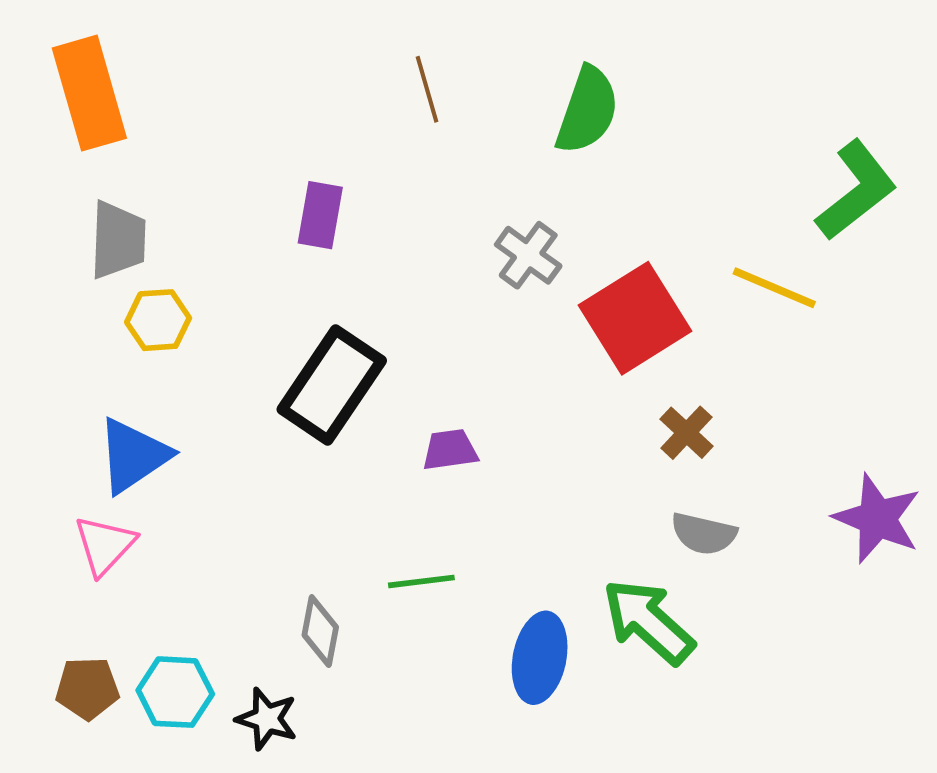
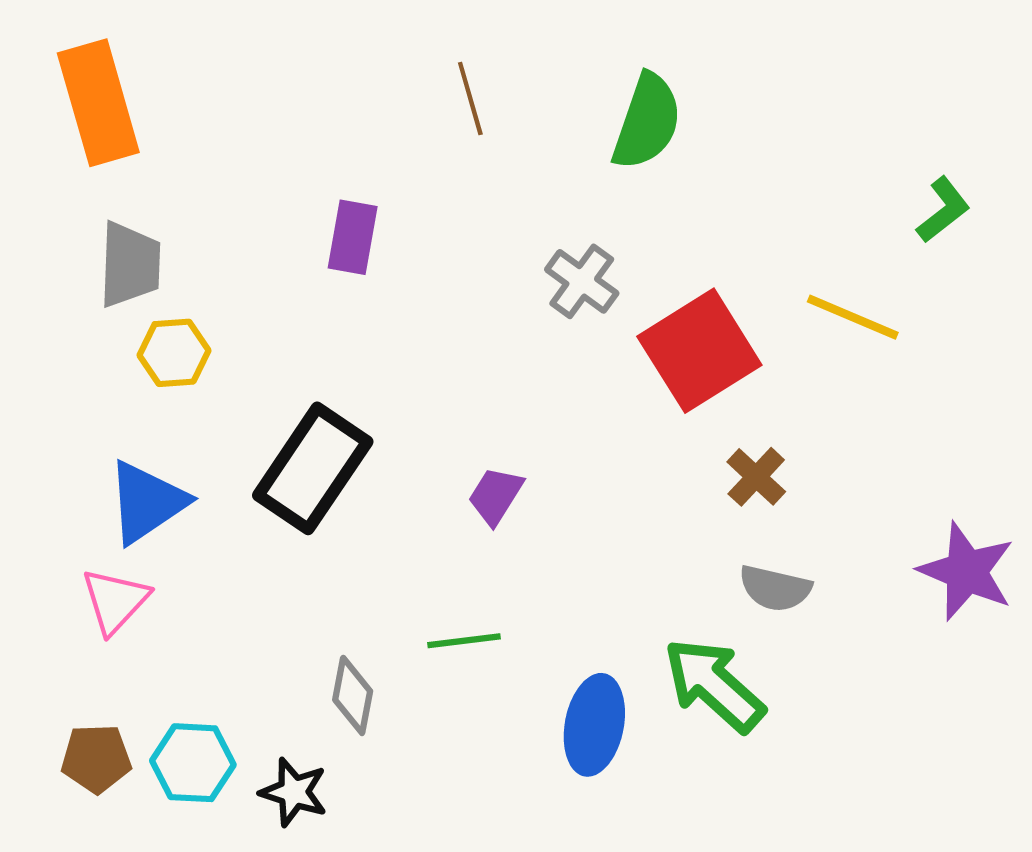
green L-shape: (856, 190) -> (943, 210), size x0.6
black rectangle: (332, 385) -> (313, 468), moved
purple trapezoid: (450, 450) -> (496, 496), turned -50

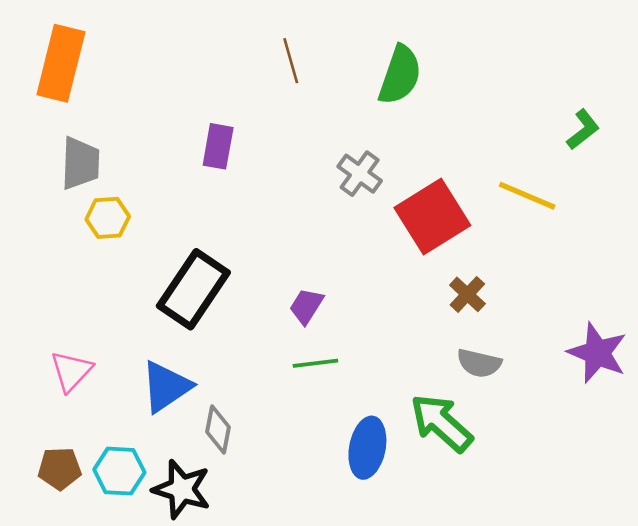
orange rectangle: (98, 103) -> (61, 63), turned 30
blue triangle: (147, 502) -> (166, 387), moved
green line: (464, 641) -> (315, 363), moved
black star: (294, 792) -> (182, 489), size x1.4

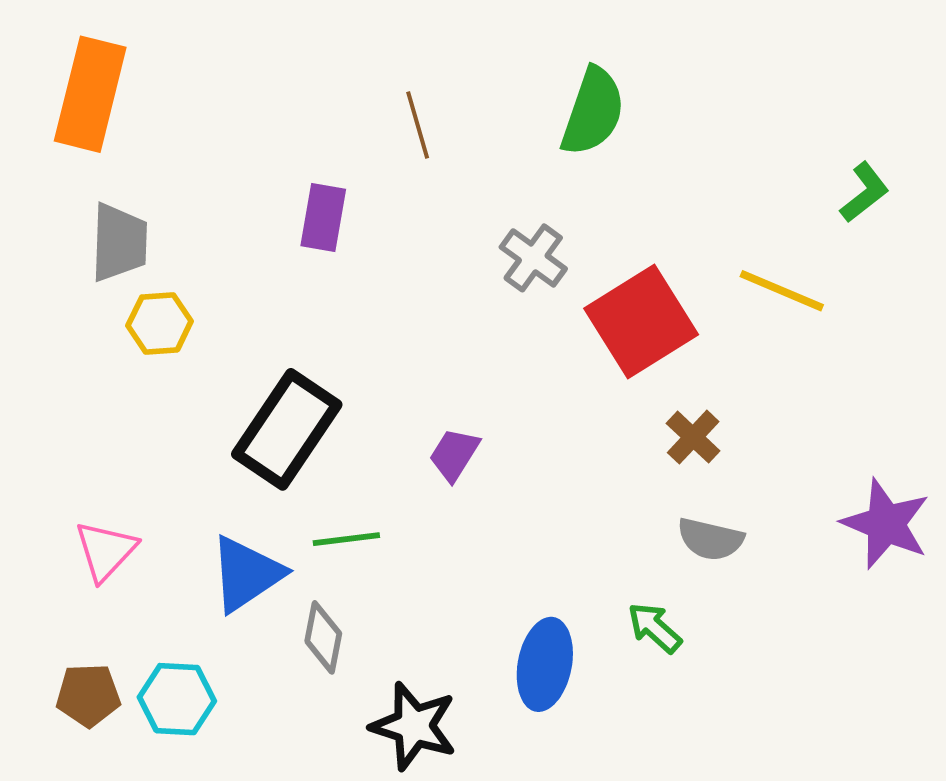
brown line: (291, 61) -> (418, 125), moved
green line: (315, 363) -> (346, 539), moved
green arrow: (441, 423) -> (655, 628), size x0.6
black star: (182, 489) -> (414, 726), moved

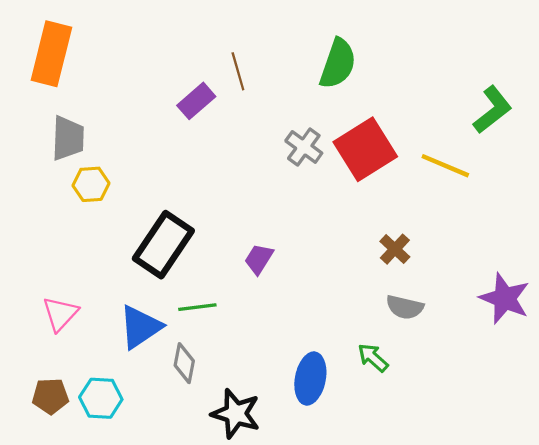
green L-shape: (865, 192) -> (493, 110), size x1.4
purple rectangle: (323, 217) -> (196, 101), moved, turned 39
red square: (641, 322) -> (365, 149), moved

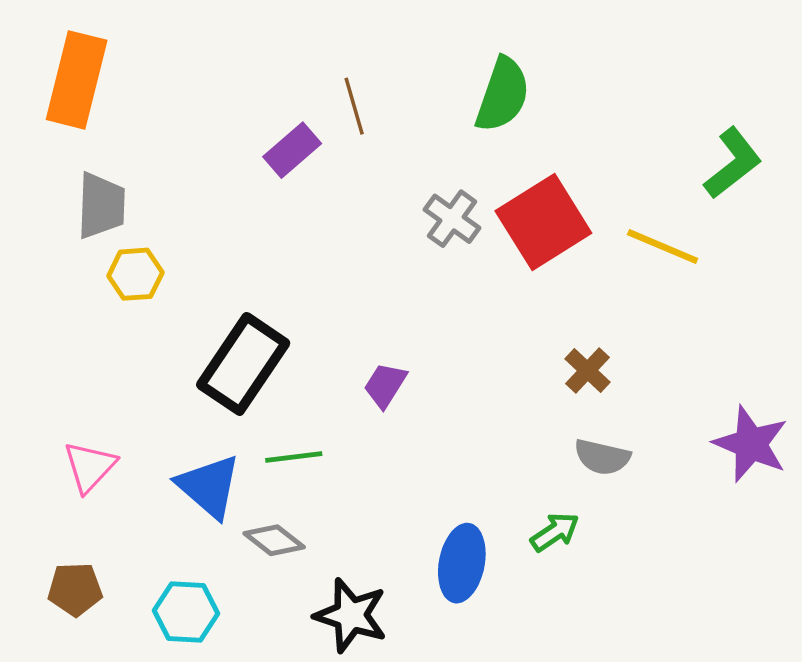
blue triangle: (140, 327) -> (209, 486), turned -45
green arrow: (373, 358) -> (555, 532), turned 104
gray diamond: (184, 363) -> (274, 540), turned -63
cyan hexagon: (101, 398) -> (186, 612), moved

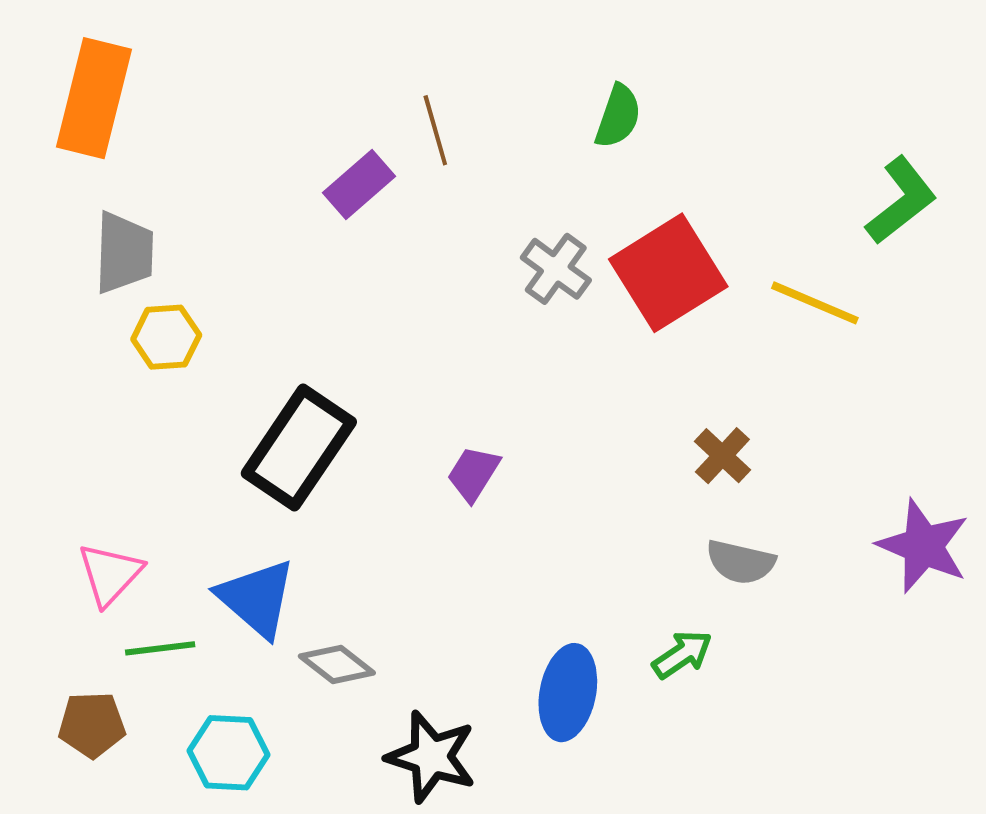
green semicircle: (503, 95) -> (618, 116), size x0.7
green line: (294, 457) -> (160, 648), moved

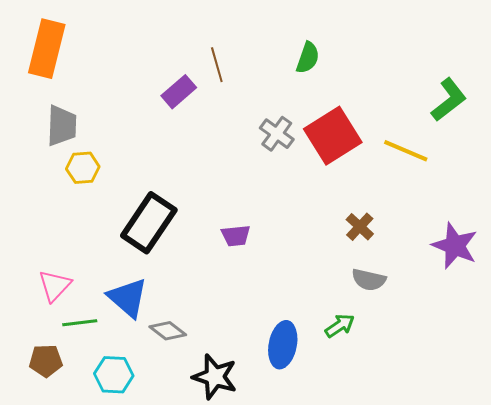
purple trapezoid: (473, 474) -> (236, 236), turned -128
purple star: (923, 546) -> (455, 246), moved

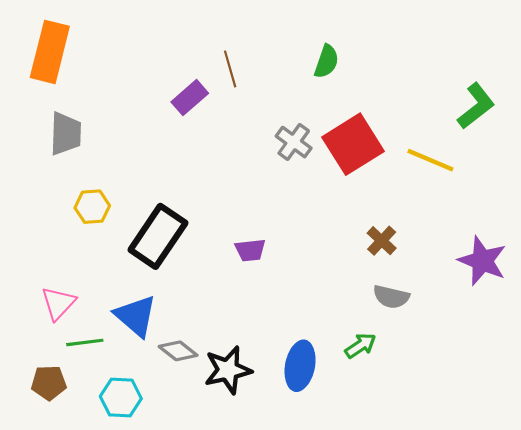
yellow hexagon: (83, 168) -> (92, 207), moved
black star: (215, 377) -> (228, 370), moved, turned -30

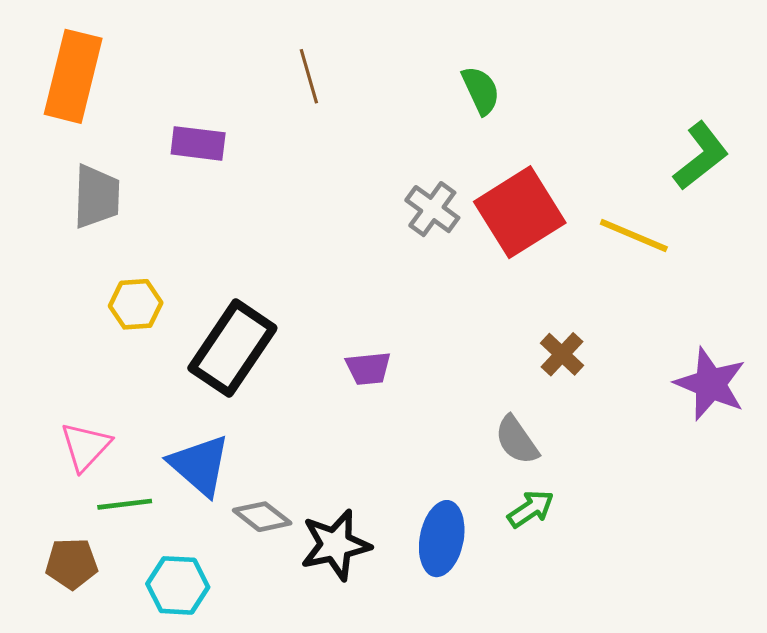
green semicircle: (327, 61) -> (481, 90), turned -44
brown line: (230, 69) -> (309, 76), moved
purple rectangle: (190, 98) -> (198, 143), moved, turned 48
gray semicircle: (391, 297) -> (517, 440), moved, turned 42

